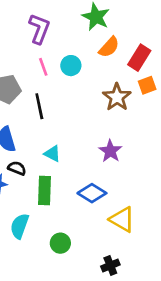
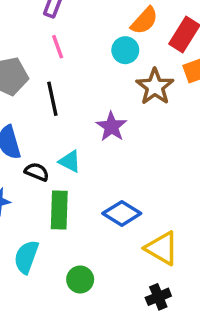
cyan circle: (71, 66) -> (125, 50), moved
purple star: (110, 151) -> (111, 127), moved
black semicircle: (17, 168) -> (37, 172), moved
black cross: (110, 265) -> (158, 297), moved

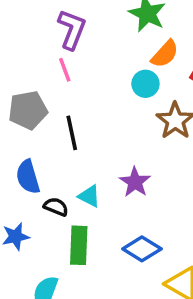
pink line: (58, 47) -> (65, 70), moved
purple star: (111, 127) -> (135, 182), moved

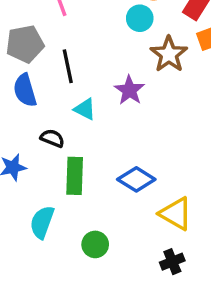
blue semicircle: (28, 177) -> (25, 90), moved
purple star: (135, 182) -> (129, 90), moved
cyan triangle: (89, 196) -> (85, 109), moved

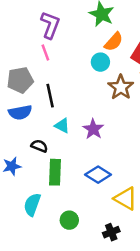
blue semicircle: (25, 90) -> (20, 112), turned -85
purple star: (129, 90) -> (93, 129), moved
black cross: (172, 262) -> (111, 232), moved

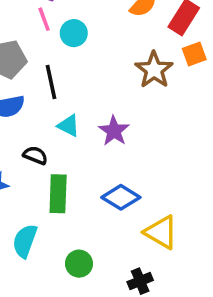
cyan circle: (100, 62) -> (74, 33), moved

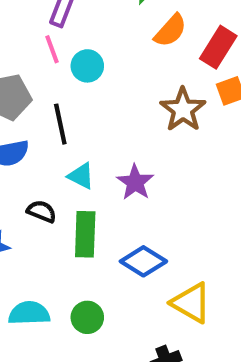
green rectangle: (58, 194) -> (85, 234), moved
cyan semicircle: (25, 241) -> (29, 313), turned 68
green circle: (79, 264) -> (87, 317), moved

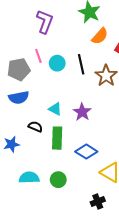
pink line: (52, 49) -> (38, 56), moved
cyan circle: (87, 66) -> (57, 63), moved
black line: (60, 124) -> (81, 64), moved

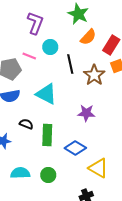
pink line: (38, 56) -> (29, 56), turned -48
cyan circle: (57, 63) -> (50, 47), moved
cyan triangle: (55, 109) -> (46, 94), moved, size x1.6
purple star: (82, 112) -> (86, 113), moved, turned -30

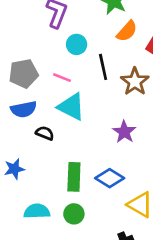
pink line: (29, 56) -> (62, 78), moved
purple star: (86, 113) -> (124, 132), turned 30
black semicircle: (26, 124) -> (45, 133), moved
green rectangle: (47, 135) -> (74, 177), moved

